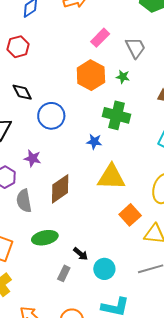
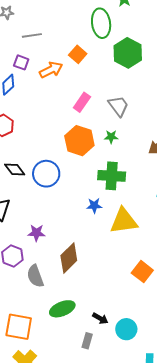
blue circle: (51, 116) -> (46, 174), moved
yellow triangle: (111, 177) -> (124, 221), moved

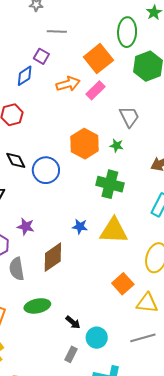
orange square: (78, 54) -> (98, 59), size x1.6
orange arrow: (51, 70) -> (68, 84), moved
pink rectangle: (82, 102) -> (96, 90), moved
blue star: (94, 206) -> (80, 227), moved
gray rectangle: (87, 341) -> (71, 354), moved

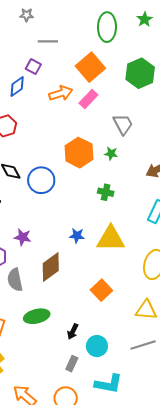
green ellipse: (127, 32) -> (107, 27), moved
green cross: (110, 184) -> (106, 192), size x0.6
orange square: (123, 284) -> (101, 290), moved
black arrow: (73, 322) -> (73, 332), turned 77

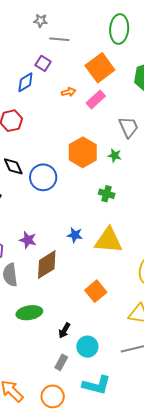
gray star: (27, 15) -> (41, 21), moved
orange arrow: (61, 93) -> (69, 92), size x0.6
purple star: (23, 237) -> (28, 240), moved

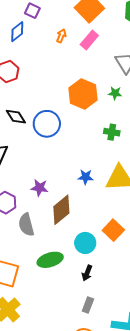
orange arrow: (69, 92) -> (61, 36), turned -48
cyan circle: (87, 347) -> (85, 243), moved

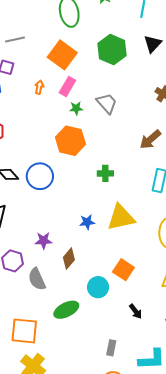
green star: (115, 93) -> (76, 108), moved
brown diamond: (61, 210) -> (69, 259), size x0.7
black arrow: (87, 273) -> (136, 311), moved, turned -49

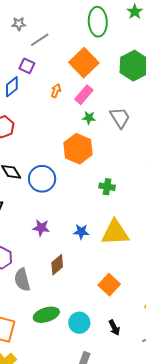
gray line: (15, 39) -> (40, 40), turned -30
purple star: (44, 241) -> (41, 228), moved
cyan circle: (98, 287) -> (79, 323), moved

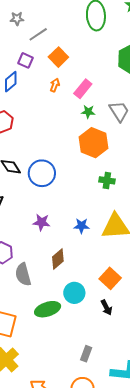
orange square: (84, 63) -> (58, 57), moved, size x0.7
orange hexagon: (78, 149) -> (93, 143), moved
cyan circle: (79, 323) -> (74, 293), moved
black arrow: (114, 328) -> (107, 307), moved

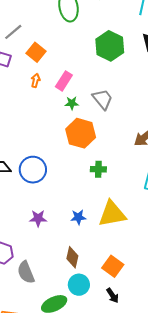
brown diamond: (58, 259) -> (72, 257), moved, turned -30

